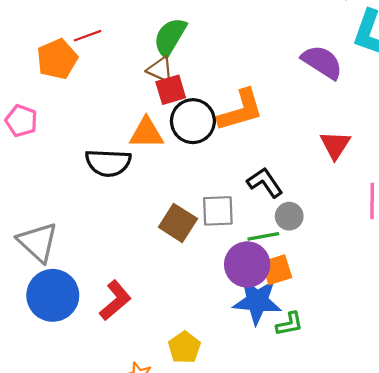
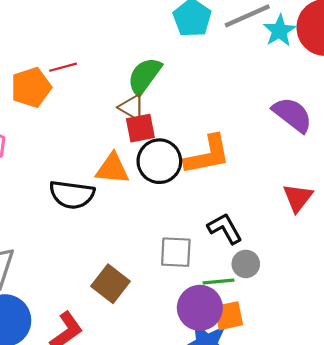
brown square: (178, 223) -> (110, 284), moved

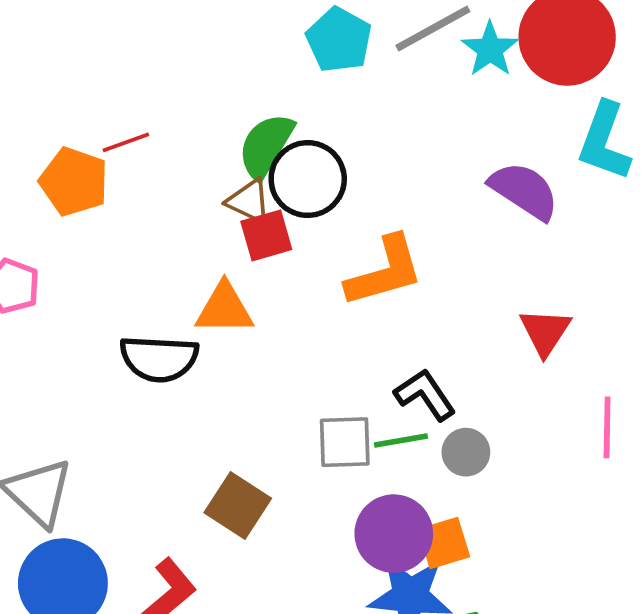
orange pentagon: (31, 87) -> (74, 182), turned -30
black circle: (159, 161) -> (308, 179), moved
green line: (218, 281) -> (401, 440), moved

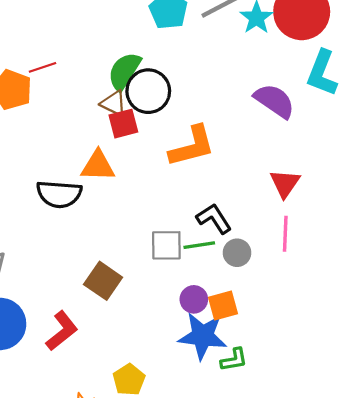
pink line: (607, 427) -> (285, 234), moved
purple circle: (394, 534) -> (194, 299), size x0.6

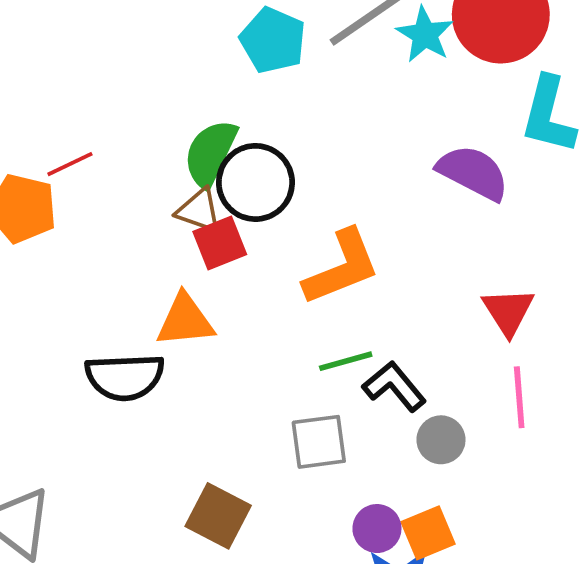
green line: (199, 245) -> (346, 361), moved

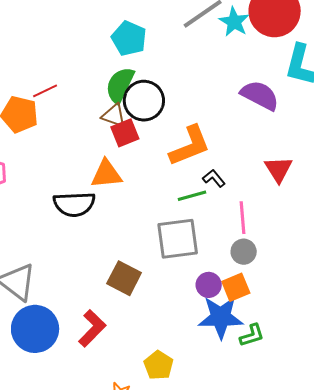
cyan pentagon: (273, 40) -> (129, 38), moved
black L-shape: (394, 386) -> (214, 178), moved, size x0.7
pink line: (519, 397) -> (242, 218), moved
gray circle: (441, 440) -> (244, 252), moved
gray square: (319, 442) -> (178, 239), size x1.4

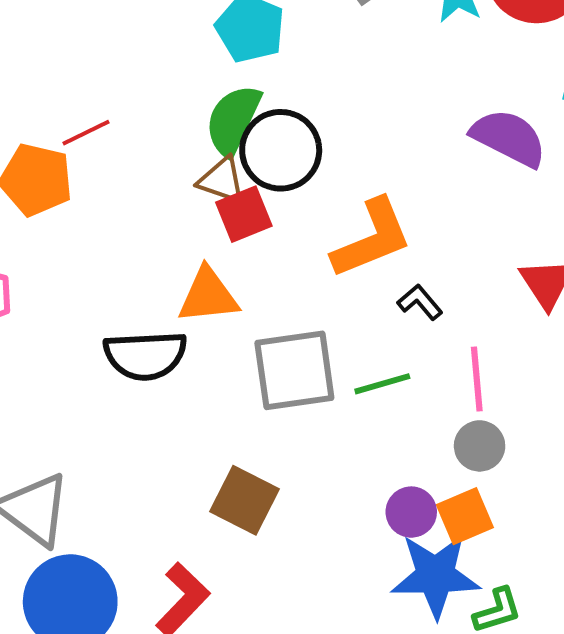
green line: (192, 196) -> (382, 384), moved
gray square: (178, 239) -> (294, 370), moved

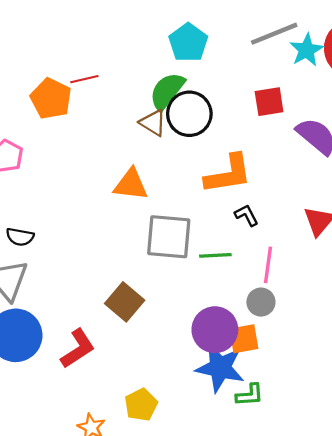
red square: (244, 214) -> (269, 102), moved
black semicircle: (145, 355) -> (20, 237), moved, size x0.6
purple circle: (411, 512) -> (215, 330), size x1.6

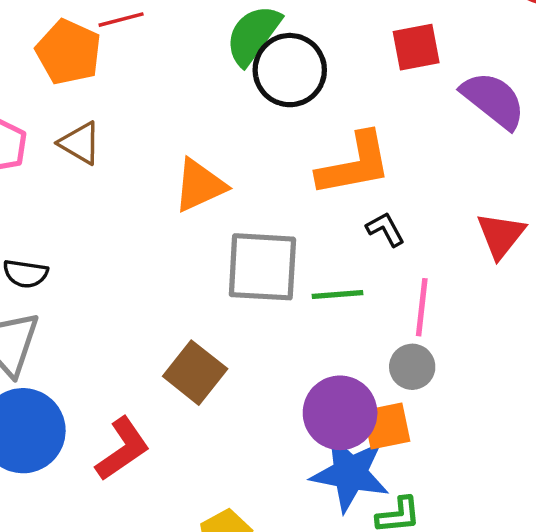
brown triangle: (153, 123) -> (80, 143), moved
orange triangle: (131, 185) -> (200, 185), turned -30

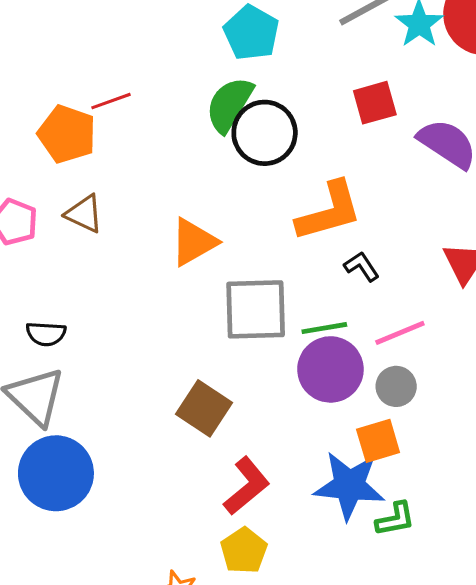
pink line: (422, 307) -> (400, 333), turned 66
purple circle: (340, 413) -> (330, 369), moved
red L-shape: (123, 449) -> (247, 486), moved

